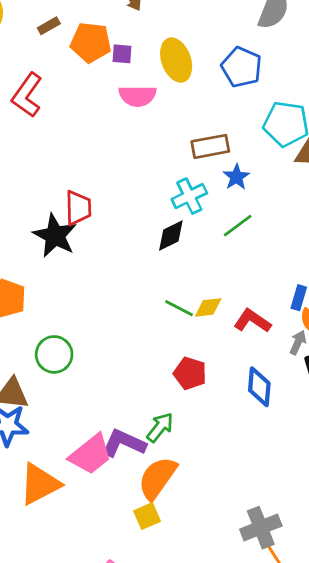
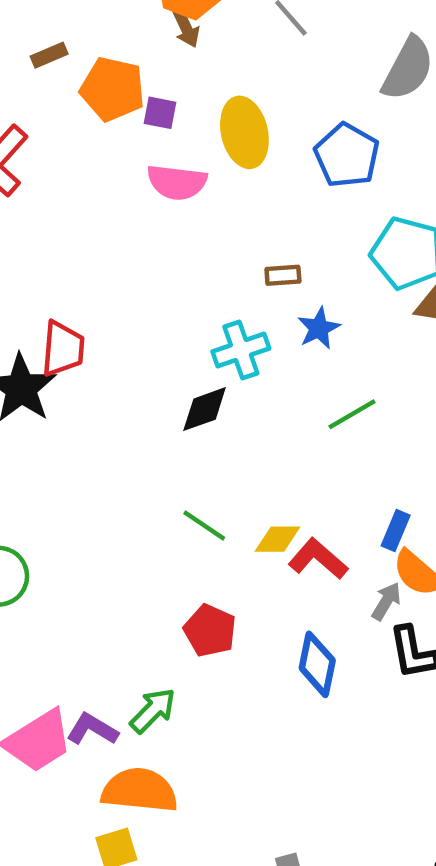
brown rectangle: (210, 146) -> (283, 275), size x0.6
green line: (238, 226) -> (352, 414), moved
yellow diamond: (208, 307) -> (277, 539), moved
purple L-shape: (124, 443) -> (92, 729), size x0.7
orange semicircle: (157, 478) -> (140, 790), turned 54

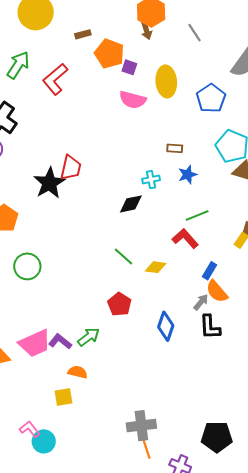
cyan cross: (241, 350) -> (151, 180), size x0.7
red L-shape: (318, 559) -> (185, 239), moved
orange semicircle: (140, 790) -> (78, 372), size x0.6

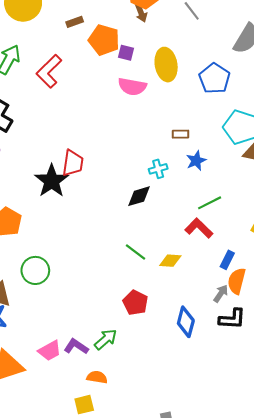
orange semicircle: (217, 291) -> (237, 281), turned 60
black L-shape: (210, 327) -> (232, 319), turned -80
pink trapezoid: (35, 343) -> (50, 351), size x0.7

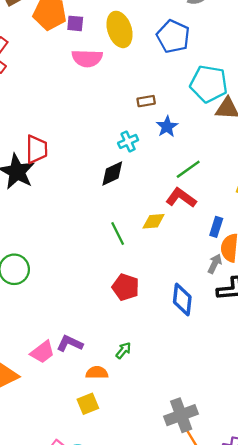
green line: (136, 252) -> (118, 233), turned 35
yellow diamond: (170, 261) -> (154, 221), moved
green arrow: (106, 339) -> (123, 350), moved, size x0.7

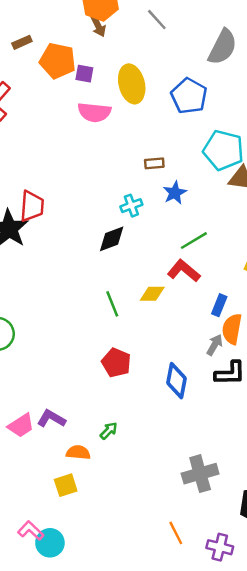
gray cross: (181, 415) -> (200, 474), moved

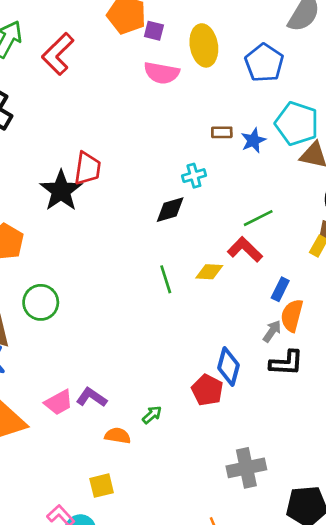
blue star: (175, 193) -> (253, 140), moved
red pentagon: (116, 363) -> (207, 390), moved
yellow square: (66, 485) -> (102, 486), moved

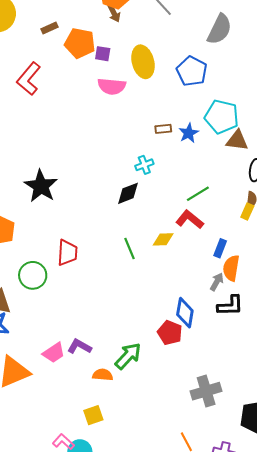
red trapezoid: (87, 168) -> (67, 253), moved
green arrow: (152, 415) -> (128, 356), size x1.8

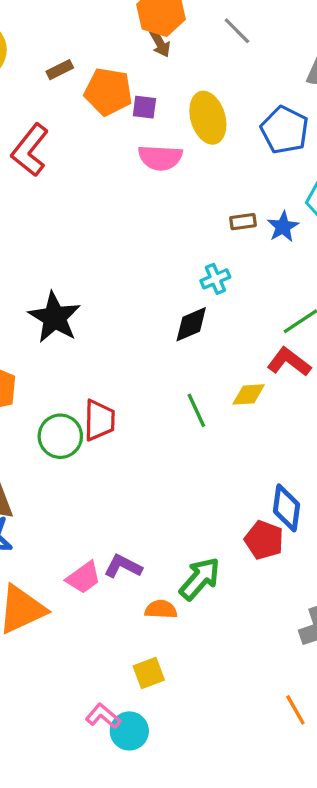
green circle: (33, 275) -> (60, 436), moved

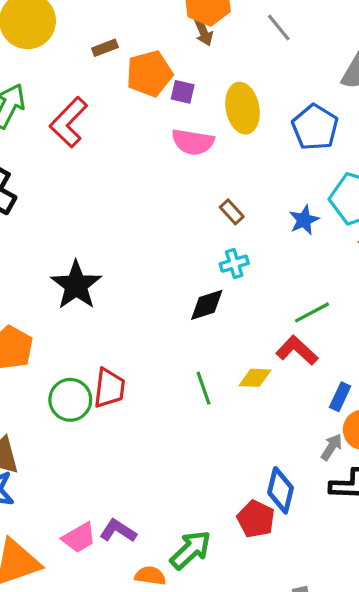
orange pentagon: (108, 92) -> (149, 74), turned -30
brown rectangle: (243, 222) -> (232, 212), moved, turned 50

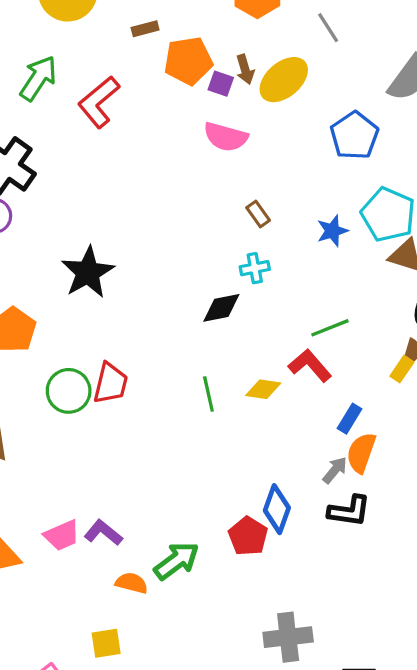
brown arrow: (204, 32) -> (245, 69), moved
yellow ellipse: (242, 108) -> (284, 80), moved, turned 54

